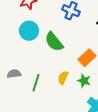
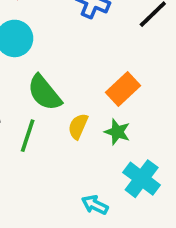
green semicircle: (54, 42) -> (44, 93), moved

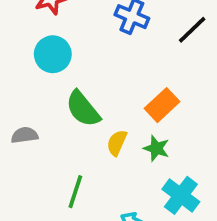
green line: (28, 136) -> (75, 192), moved

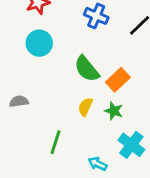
green semicircle: (83, 109) -> (87, 69), moved

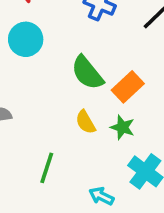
yellow semicircle: (85, 107) -> (86, 122), turned -54

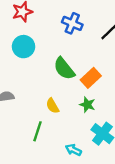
yellow semicircle: (86, 122) -> (53, 106), moved

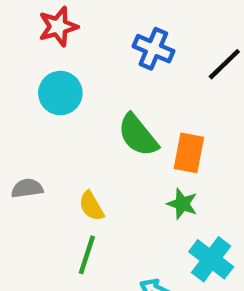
orange rectangle: (91, 78) -> (189, 153), turned -36
yellow semicircle: (53, 106) -> (91, 206), moved

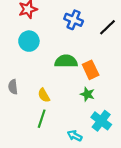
green semicircle: (138, 135) -> (66, 61), turned 130
orange rectangle: (189, 153) -> (91, 70), turned -36
gray semicircle: (27, 188) -> (13, 87), turned -88

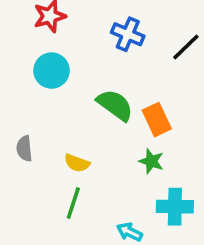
green semicircle: (66, 61) -> (115, 105), turned 35
yellow semicircle: (44, 95) -> (77, 163), turned -40
cyan cross: (101, 121) -> (175, 207), turned -36

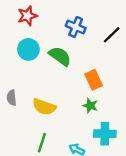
green semicircle: (115, 105) -> (60, 56), moved
yellow semicircle: (77, 163) -> (44, 107), size x1.5
green line: (73, 203) -> (42, 143), moved

